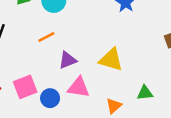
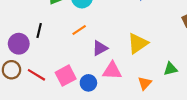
yellow triangle: (111, 60) -> (138, 43), turned -45

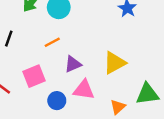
green triangle: (170, 69) -> (147, 94), size x1.5
pink square: (66, 76) -> (34, 76), moved

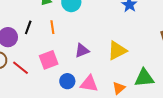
orange line: (52, 42) -> (52, 27), moved, turned -72
pink triangle: (84, 90) -> (89, 84), moved

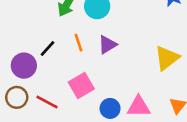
black line: (28, 27) -> (48, 48), turned 32
purple triangle: (82, 51) -> (107, 45), moved

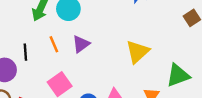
black line: (48, 48) -> (25, 52), turned -42

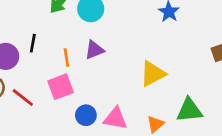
orange line: (54, 44) -> (66, 58), moved

